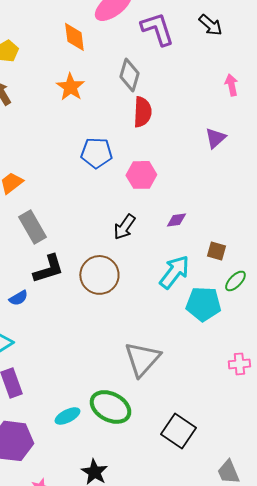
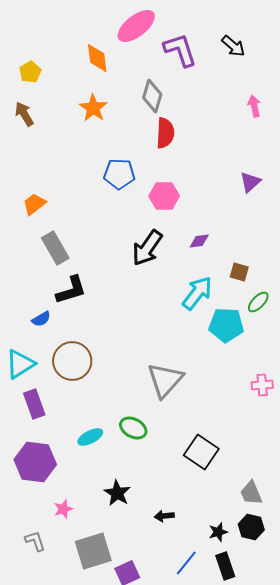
purple triangle: (215, 138) -> (250, 182), moved
black arrow: (124, 227) -> (147, 248), size x1.4
brown circle: (99, 275) -> (72, 361), moved
green ellipse: (110, 407) -> (133, 428), size x0.7

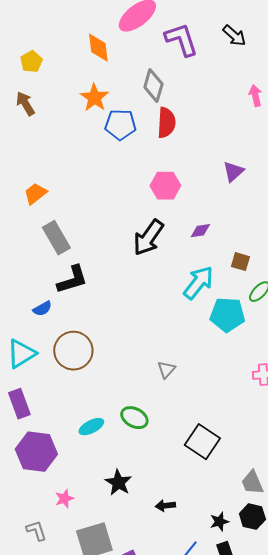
blue pentagon: (119, 174) -> (120, 125), moved
purple triangle: (250, 182) -> (233, 172), moved
gray triangle: (165, 380) -> (166, 370), size x0.5
purple rectangle: (34, 404) -> (19, 404), moved

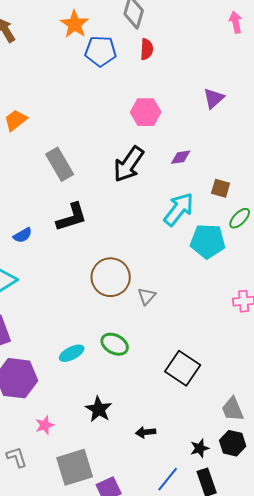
red semicircle: (166, 123) -> (147, 49), size x0.7
gray rectangle: (56, 238) -> (60, 164), moved
black L-shape: (72, 280) -> (72, 217), moved
brown circle: (73, 351) -> (111, 277), moved

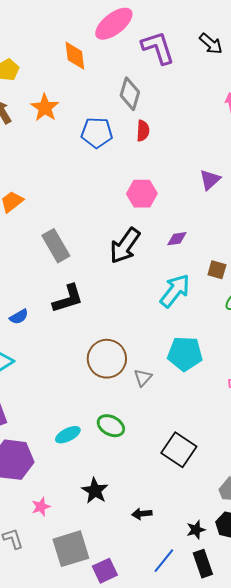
orange star: (75, 24) -> (45, 108), moved
cyan pentagon: (208, 241) -> (185, 354), moved

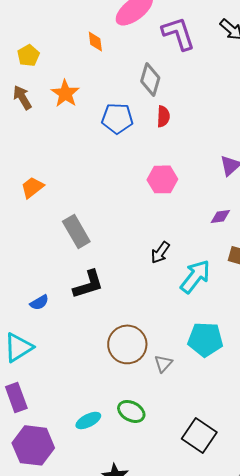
orange diamond: (75, 56) -> (95, 41), size x0.7
purple diamond: (177, 239) -> (220, 216), moved
black arrow: (125, 246) -> (160, 252), moved, size x0.6

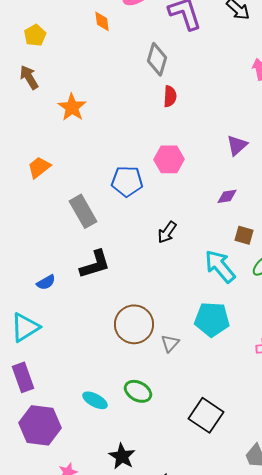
orange star: (65, 93) -> (72, 107), moved
blue pentagon: (117, 118) -> (127, 181), moved
cyan arrow: (195, 276) -> (220, 266), moved, turned -78
cyan ellipse: (88, 420) -> (95, 400), turned 55

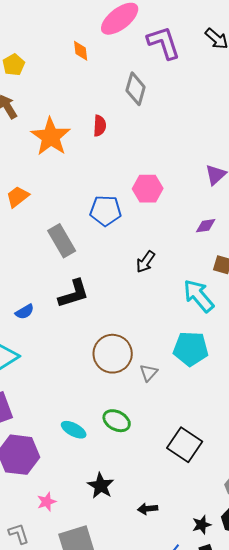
red semicircle: (170, 96) -> (100, 126), moved
orange star: (72, 107) -> (51, 137), size x1.4

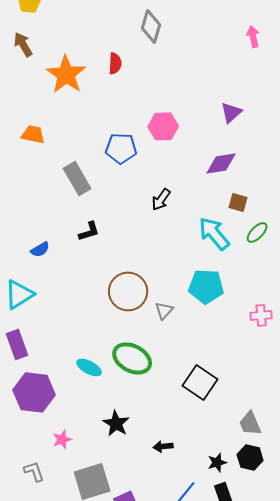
orange trapezoid: (18, 197) -> (33, 134), turned 50
purple diamond: (206, 226) -> (221, 163), size x1.5
black L-shape: (74, 294) -> (89, 231), size x0.7
green ellipse: (117, 421) -> (132, 358), size x1.4

